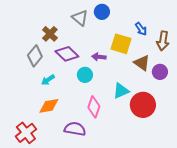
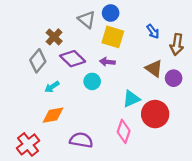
yellow square: (121, 44) -> (113, 37), moved
pink diamond: (94, 107) -> (124, 131), moved

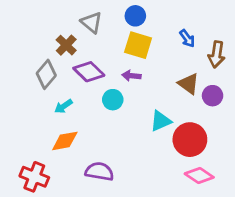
gray triangle: (87, 20) -> (91, 22), moved
pink diamond: (124, 131) -> (199, 175), moved, turned -75
red cross: (28, 144) -> (34, 177), turned -30

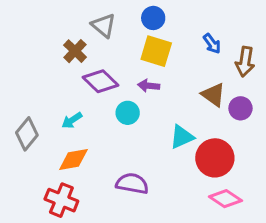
gray diamond: (46, 74) -> (27, 134), moved
purple semicircle: (99, 171) -> (132, 184), moved
red cross: (34, 177) -> (61, 200), moved

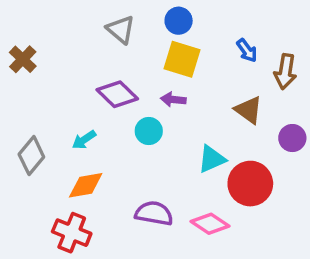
brown cross: (75, 51) -> (23, 59), moved
purple circle: (240, 108) -> (292, 138), moved
pink diamond: (225, 199) -> (210, 224), moved

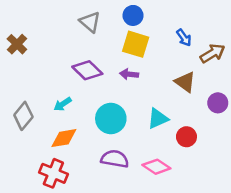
brown arrow: (285, 71) -> (213, 53), turned -130
cyan circle: (149, 131) -> (111, 118), moved, size x1.5
red circle: (250, 184) -> (186, 137), size x0.6

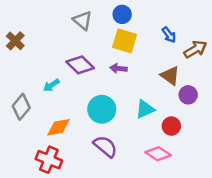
purple circle: (218, 103) -> (188, 95), moved
cyan arrow: (63, 104) -> (51, 85), moved
purple semicircle: (115, 159) -> (105, 146), turned 30
pink diamond: (156, 167) -> (158, 154), moved

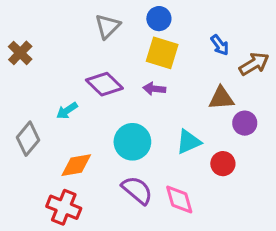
gray triangle: (83, 20) -> (107, 26), turned 35
brown triangle: (170, 76) -> (221, 98), turned -40
pink diamond: (158, 154) -> (179, 200), moved, turned 40

